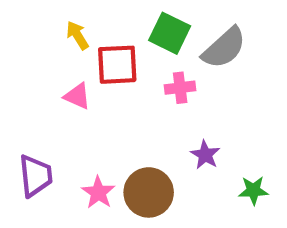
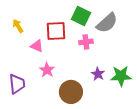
yellow arrow: (77, 35) -> (18, 26), moved
green star: (253, 190) -> (121, 76), moved, size x1.5
pink star: (98, 192) -> (47, 70), moved

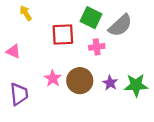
yellow arrow: (18, 26) -> (26, 13), moved
pink triangle: (37, 46) -> (13, 51), moved
brown circle: (71, 92) -> (80, 81), moved

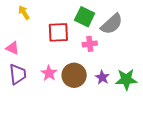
purple trapezoid: (19, 94) -> (18, 74), moved

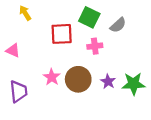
gray semicircle: (112, 24) -> (118, 25), size x0.7
purple trapezoid: (18, 74) -> (19, 91), moved

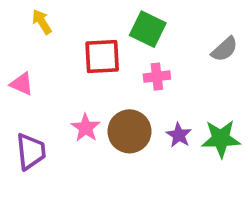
gray semicircle: (118, 25) -> (224, 49), moved

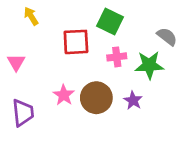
gray semicircle: (224, 49) -> (167, 37), turned -100
pink triangle: (22, 84) -> (16, 62), turned 36
green star: (221, 139) -> (149, 65), moved

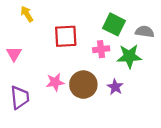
green square: (110, 22) -> (114, 24), moved
gray semicircle: (167, 37) -> (145, 32), turned -30
pink star: (64, 95) -> (55, 82), turned 30

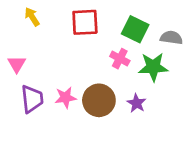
red square: (66, 36) -> (85, 22), moved
pink cross: (101, 49) -> (120, 59), turned 35
purple trapezoid: (20, 97) -> (32, 99), moved

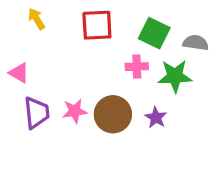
pink cross: (120, 59) -> (137, 67), turned -30
pink triangle: (17, 64) -> (19, 73), turned -30

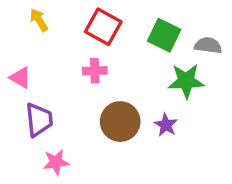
red square: (97, 25) -> (103, 27), turned 32
pink cross: (137, 67) -> (95, 71), moved
pink star: (75, 111) -> (56, 162), moved

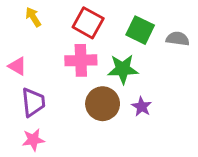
pink cross: (95, 71) -> (81, 60), size x1.5
green star: (186, 81) -> (123, 69), moved
pink star: (56, 162) -> (33, 140), moved

